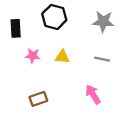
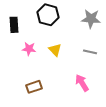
yellow triangle: (62, 57) -> (55, 50), turned 40

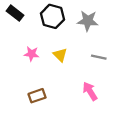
gray star: (91, 19) -> (88, 21), moved
black rectangle: (14, 25) -> (15, 13), moved, turned -49

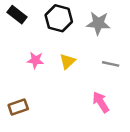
yellow triangle: (60, 55) -> (67, 61), turned 32
brown rectangle: (37, 96) -> (18, 107), moved

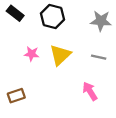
gray star: (98, 23) -> (101, 21), moved
yellow triangle: (67, 61) -> (60, 55), size x1.5

